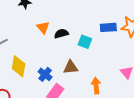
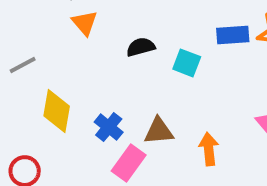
orange triangle: (43, 27) -> (85, 23), moved
brown triangle: (71, 67) -> (159, 131), moved

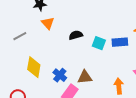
blue rectangle: (233, 35) -> (120, 42), moved
gray line: (23, 65) -> (20, 36), moved
orange arrow: (209, 149) -> (119, 86), moved

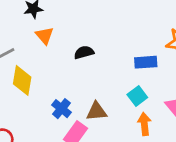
cyan square: (99, 43) -> (137, 96), moved, turned 32
yellow diamond: (34, 67) -> (22, 80), moved

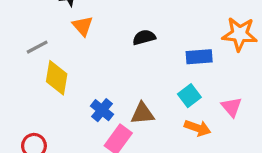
black semicircle: (84, 52) -> (144, 37), moved
orange arrow: (144, 124) -> (198, 128), turned 115

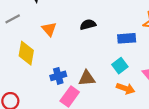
orange triangle: (83, 26) -> (49, 29), moved
gray line: (37, 47) -> (13, 19), moved
blue cross: (102, 110) -> (58, 76), turned 35

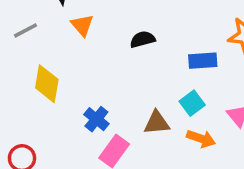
orange triangle: (49, 29) -> (82, 25), moved
blue cross: (58, 76) -> (96, 119), turned -35
brown triangle: (87, 78) -> (157, 123), moved

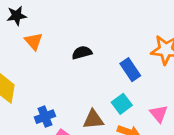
blue rectangle: (203, 61) -> (130, 70), turned 60
blue cross: (96, 119) -> (45, 117), turned 30

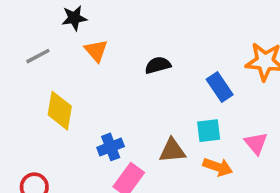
cyan square: (122, 104) -> (209, 131), turned 30

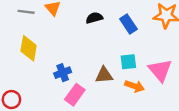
gray line: (38, 56) -> (26, 12), moved, turned 35
blue rectangle: (220, 87) -> (128, 24), moved
pink triangle: (256, 143) -> (160, 70), size x1.5

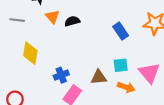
gray line: (26, 12) -> (17, 20), moved
black semicircle: (94, 18) -> (72, 21), moved

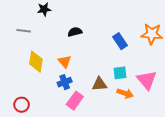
orange triangle: (52, 17) -> (65, 62), moved

